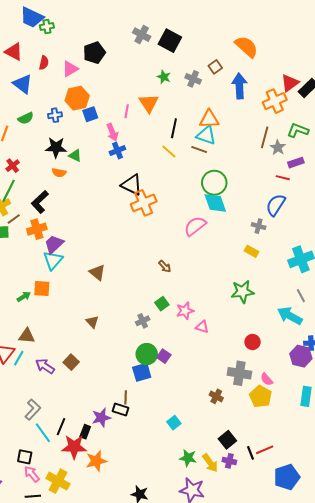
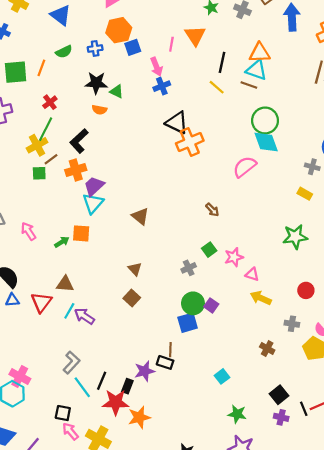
cyan line: (19, 358) -> (69, 311), moved
brown square: (71, 362) -> (132, 298), moved
gray cross: (239, 373) -> (292, 324), size x0.6
yellow arrow: (210, 463) -> (261, 298), moved, turned 150

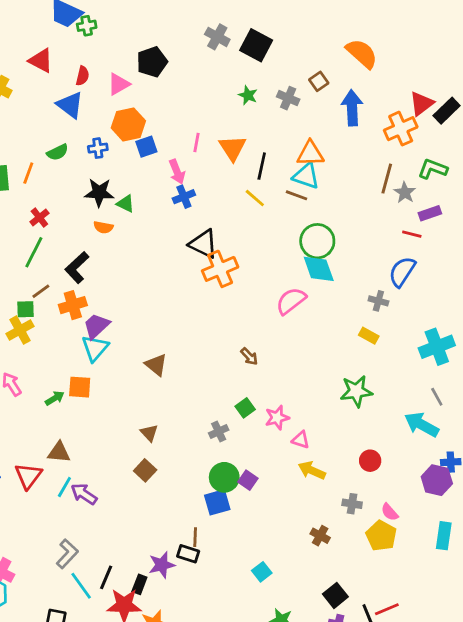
blue triangle: (61, 15) -> (70, 105), moved
orange triangle: (195, 36) -> (233, 148), moved
yellow cross: (37, 145) -> (20, 330), moved

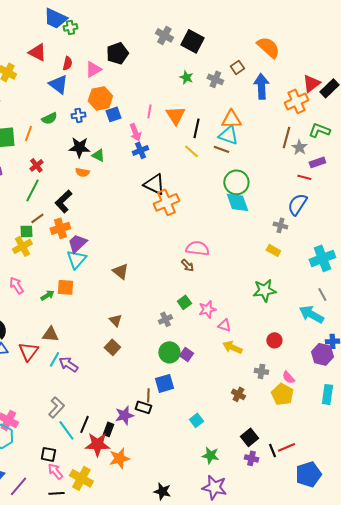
pink semicircle: (291, 301) -> (197, 248), moved, turned 45
blue square: (217, 502) -> (164, 383), moved

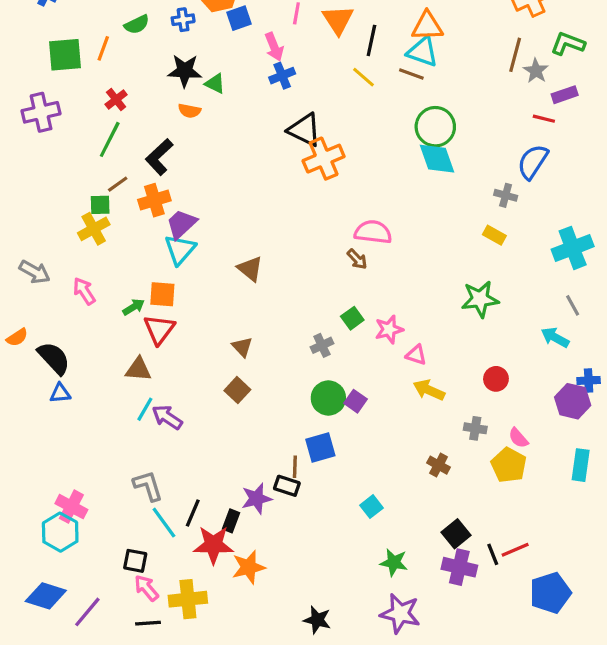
cyan arrow: (311, 314) -> (555, 337), size x0.7
red triangle: (28, 351) -> (159, 329), moved
gray L-shape: (56, 407) -> (148, 486), turned -60
purple cross: (251, 458) -> (459, 567), size x1.5
yellow cross: (81, 478) -> (188, 599), turned -35

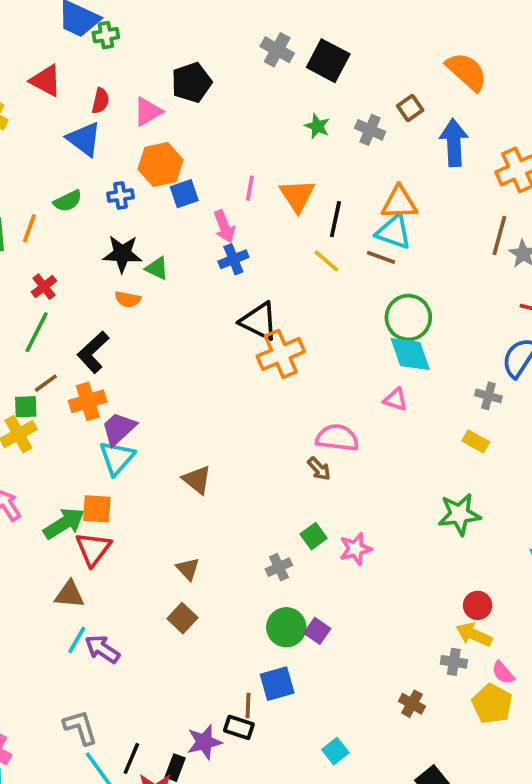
green arrow: (134, 307) -> (64, 523), size x1.6
pink triangle: (416, 355) -> (396, 400), moved
yellow arrow: (429, 390) -> (474, 635), moved

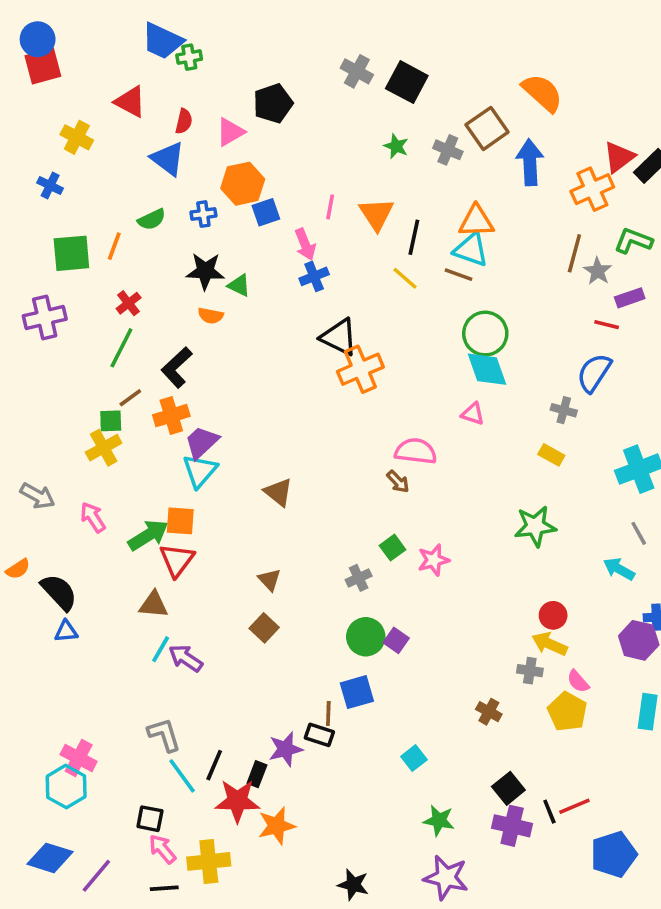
brown square: (410, 108) -> (487, 128), size x1.6

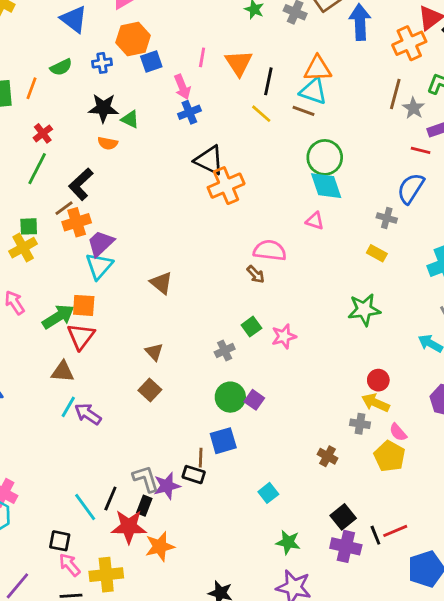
brown line: (130, 398) -> (64, 208), moved
gray L-shape: (164, 735) -> (146, 479), moved

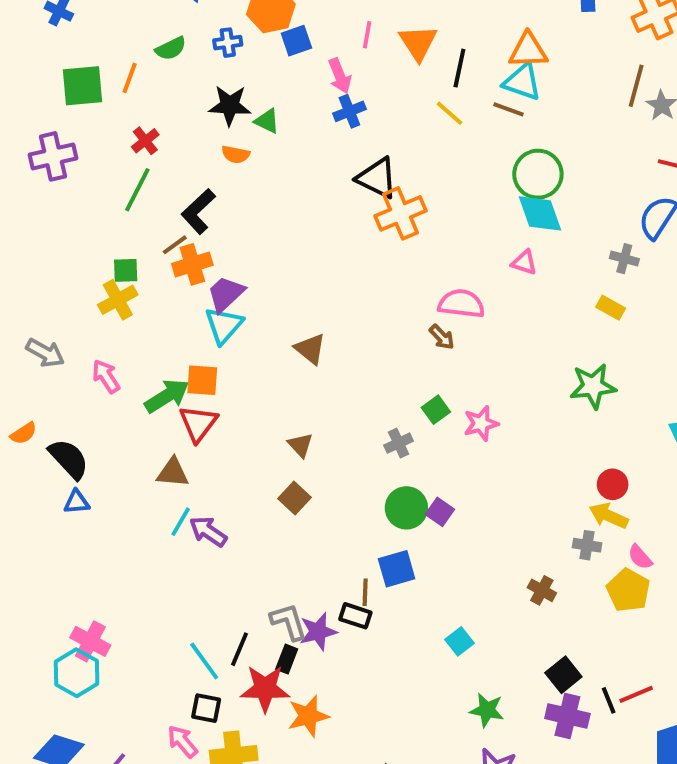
black square: (60, 541) -> (206, 708), moved

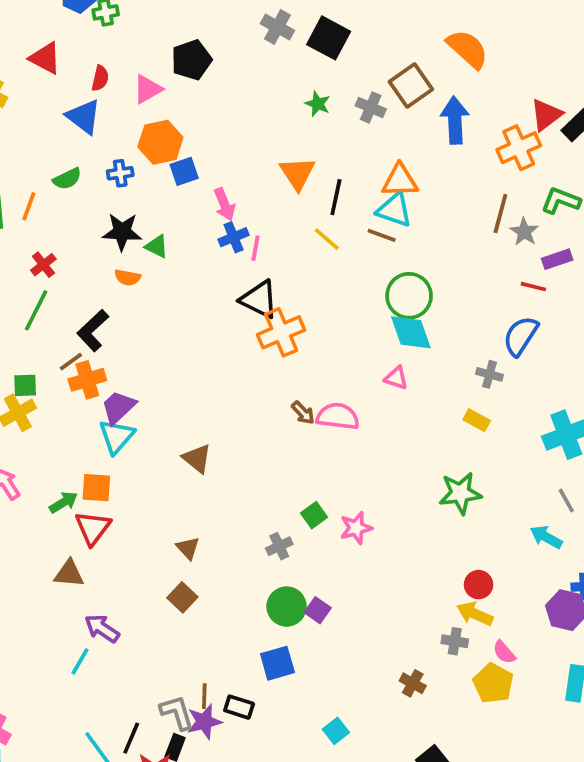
pink line: (367, 35) -> (255, 248), moved
brown arrow: (442, 337) -> (303, 413), moved
green arrow: (167, 396) -> (64, 502), size x0.7
cyan line: (181, 522) -> (80, 661), moved
brown line: (365, 592) -> (204, 696), moved

